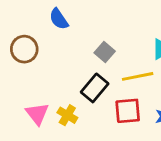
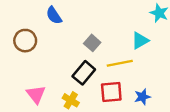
yellow cross: (67, 115) -> (71, 100), moved

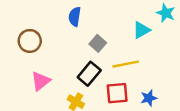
blue semicircle: (54, 15) -> (75, 17), moved, turned 42
cyan triangle: (140, 41) -> (141, 30), moved
pink triangle: (36, 94) -> (41, 81), moved, turned 30

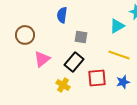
gray square: (98, 43) -> (81, 37), turned -32
yellow line: (126, 64) -> (119, 55), moved, turned 30
pink triangle: (41, 81) -> (42, 59), moved

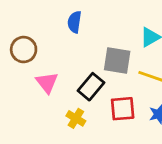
gray square: (81, 37) -> (117, 61), moved, size x1.5
pink triangle: (42, 59) -> (47, 83), turned -30

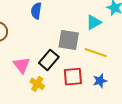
pink triangle: (47, 83) -> (22, 65), moved

